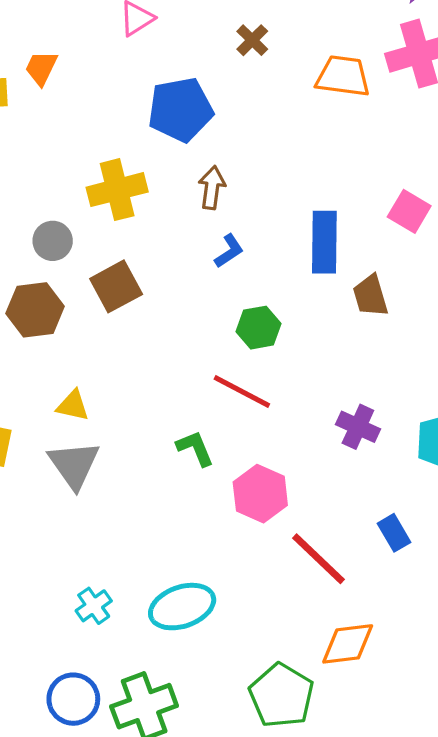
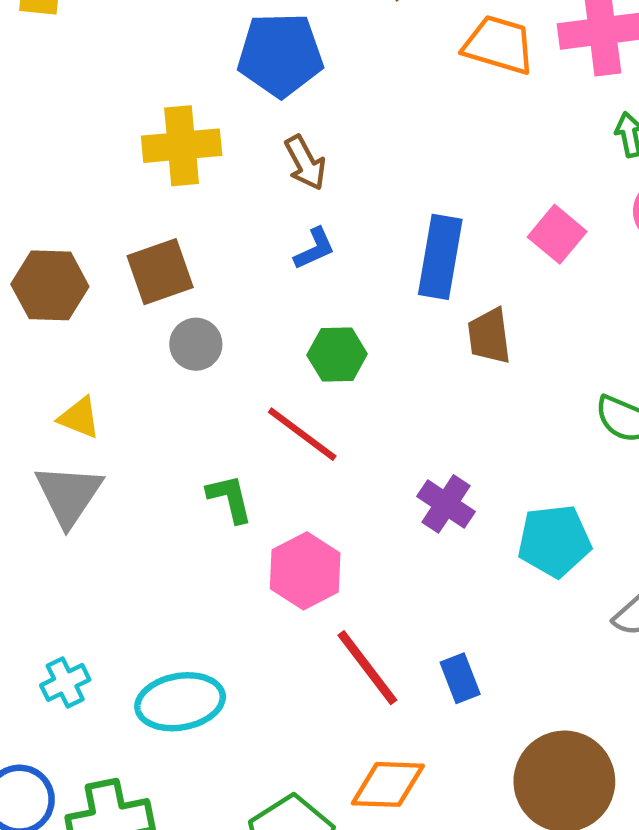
brown arrow: (212, 188) -> (305, 163), turned 135
gray circle: (53, 241) -> (196, 344), moved
blue rectangle: (394, 533) -> (460, 678), moved

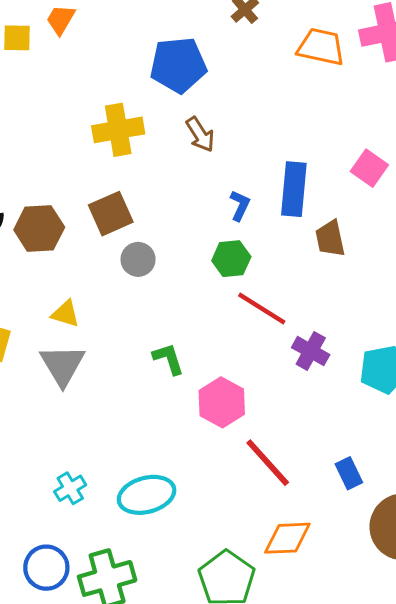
blue L-shape: (314, 249) -> (240, 205), moved, turned -36
red line: (302, 434) -> (262, 309), moved
blue rectangle: (460, 678) -> (349, 473), moved

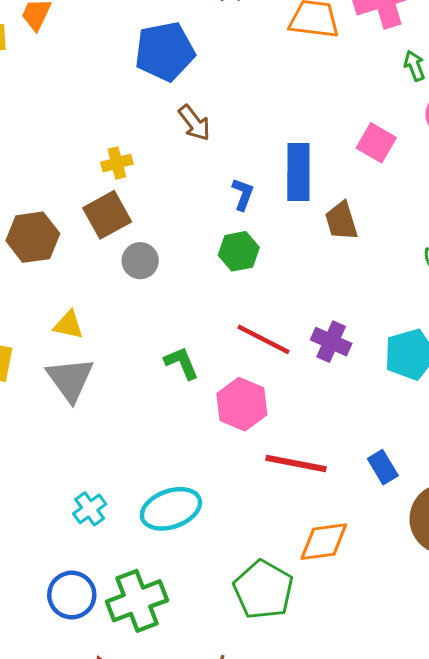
yellow cross: (118, 130) -> (117, 163), moved, size x0.6
red line: (262, 309) -> (263, 339), moved
red line: (268, 463) -> (296, 464), turned -32

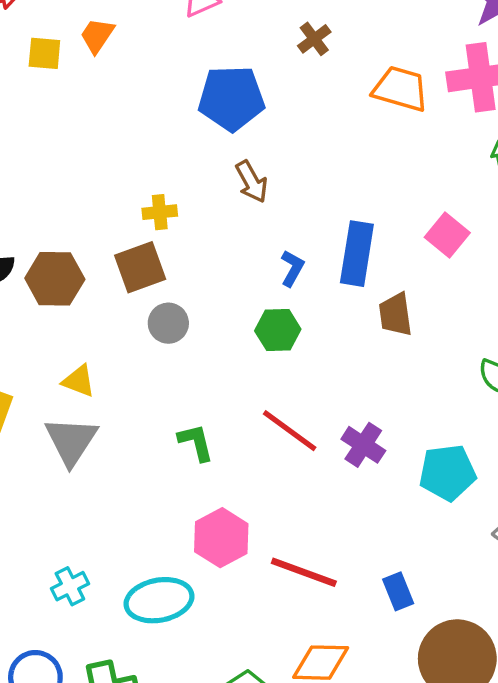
pink hexagon: (242, 404) -> (221, 538), moved

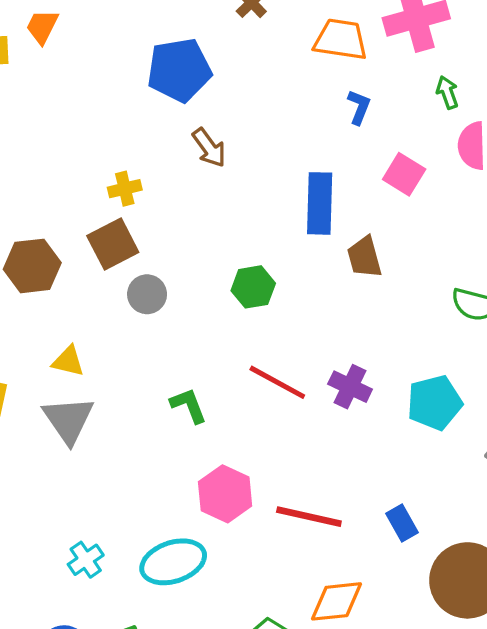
blue L-shape: (292, 268) -> (359, 107), moved

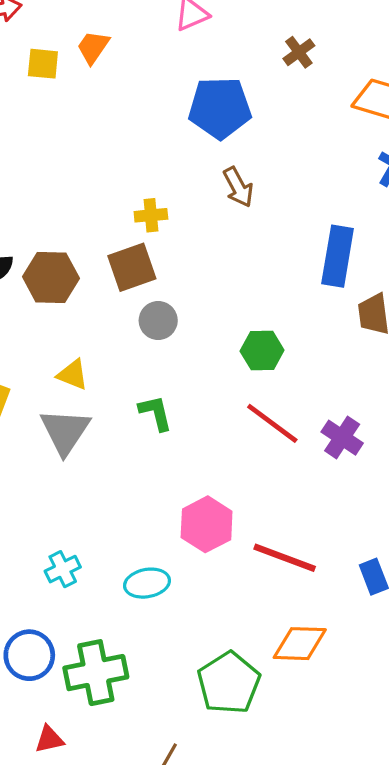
green hexagon: (253, 287) -> (262, 351), moved
green L-shape: (189, 405) -> (156, 413), moved
cyan ellipse: (173, 562) -> (147, 583), size x0.7

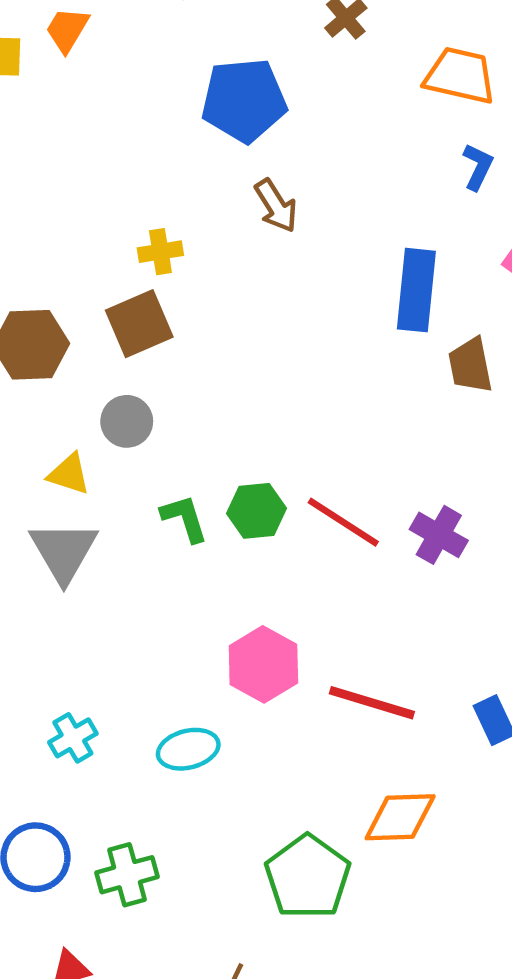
gray circle: (158, 321) -> (127, 421), moved
green hexagon: (262, 351) -> (257, 511), moved
green cross: (96, 673) -> (127, 875), size x0.7

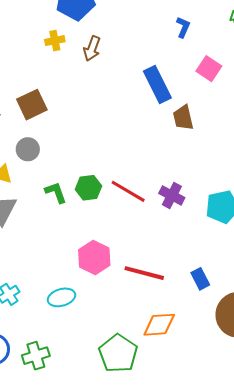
brown arrow: (276, 206) -> (92, 48), turned 55
yellow cross: (160, 252) -> (55, 41), moved
blue rectangle: (416, 290) -> (157, 84), turned -30

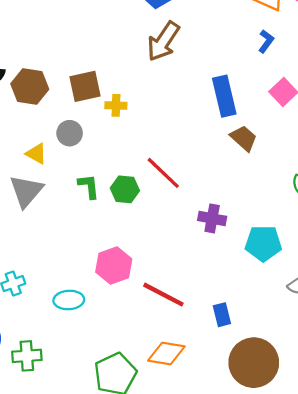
yellow cross: (55, 41) -> (116, 105), moved
brown arrow: (92, 48) -> (163, 41), size x1.5
brown trapezoid: (183, 118) -> (244, 138), turned 132
red line: (128, 191) -> (163, 173), moved
purple cross: (172, 195) -> (212, 218), turned -30

